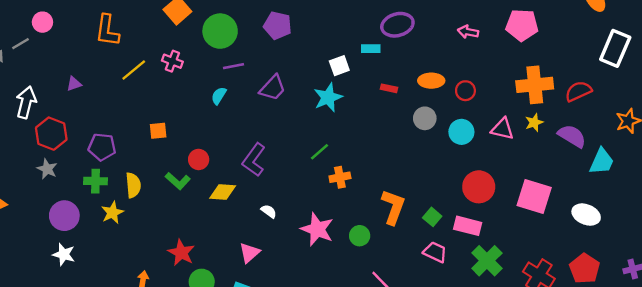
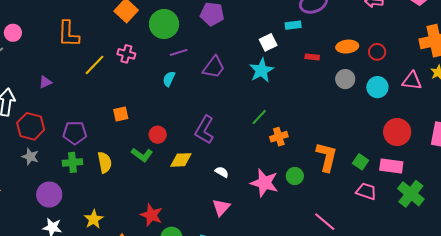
yellow star: (112, 213) -> (94, 219), moved
green circle: (360, 236) -> (295, 176), moved
pink triangle: (249, 253) -> (221, 207), moved

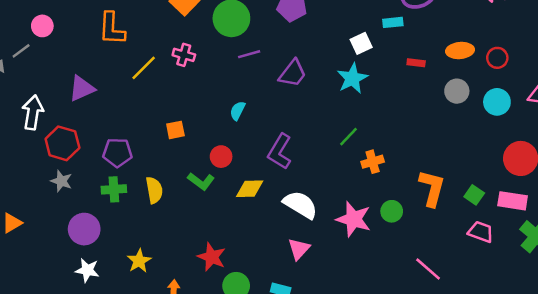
cyan semicircle: (169, 79) -> (238, 111), moved
purple triangle: (45, 82) -> (82, 88), size x1.6
white semicircle: (222, 172) -> (300, 205), size x2.0

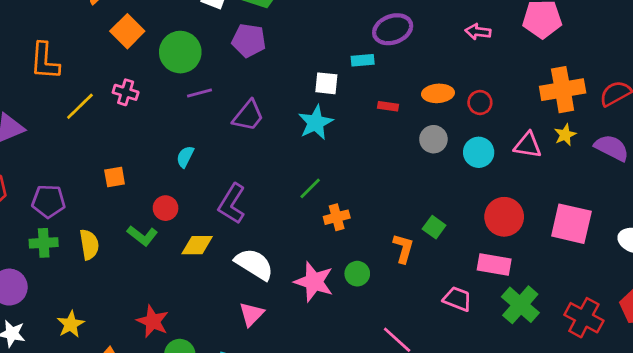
white square: (361, 43) -> (326, 83), turned 30
orange L-shape: (432, 188) -> (403, 248), size x0.7
green square: (474, 195) -> (434, 227), moved

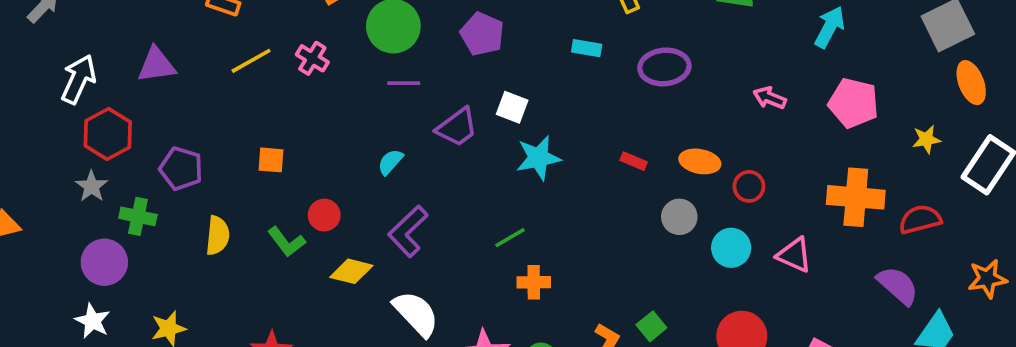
cyan rectangle: (363, 60) -> (587, 48), moved
white square: (326, 83) -> (512, 107), moved
yellow star: (565, 135) -> (926, 139), moved
cyan semicircle: (185, 157) -> (390, 162), moved
green cross: (44, 243) -> (138, 216), moved

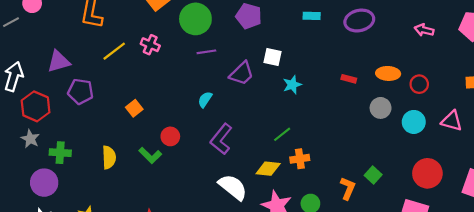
cyan star: (538, 158) -> (292, 85), size x0.7
orange square: (271, 160) -> (134, 108), turned -35
purple pentagon: (181, 169) -> (80, 91), moved
yellow diamond: (351, 271) -> (268, 169), moved

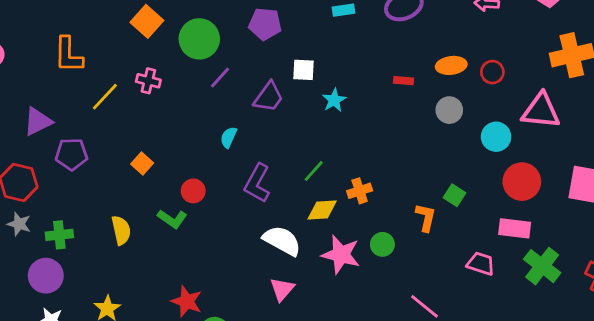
purple line: (206, 52) -> (220, 78), turned -30
pink triangle: (452, 121) -> (541, 111), size x1.4
cyan circle: (414, 122) -> (496, 137), moved
green line: (282, 134) -> (314, 171), moved

